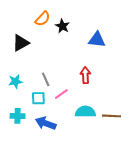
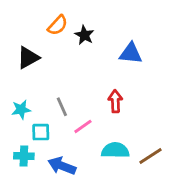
cyan square: (38, 98) -> (41, 132), moved
brown line: (112, 116) -> (150, 156), turned -36

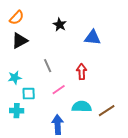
orange semicircle: (58, 25) -> (17, 18), moved
gray line: (62, 107) -> (48, 66), moved
blue arrow: (62, 166) -> (58, 125), moved, turned 66

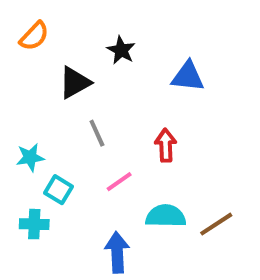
black triangle: (20, 41) -> (75, 83), moved
cyan square: (29, 94) -> (58, 190), turned 32

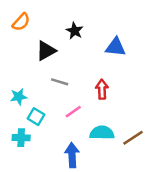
gray line: (97, 133) -> (60, 82), turned -49

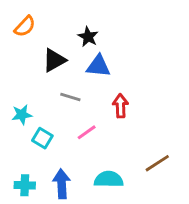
blue triangle: (116, 47) -> (98, 66), moved
cyan semicircle: (102, 133) -> (109, 179), moved
cyan cross: (21, 138) -> (25, 185), moved
blue arrow: (72, 155) -> (62, 184), moved

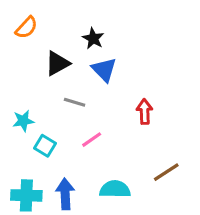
blue triangle: (98, 66) -> (104, 70), turned 40
red arrow: (120, 106) -> (144, 112), moved
cyan cross: (25, 185) -> (26, 195), size x1.4

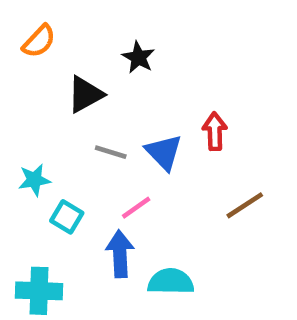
blue triangle: (104, 70) -> (164, 152), moved
red arrow: (144, 112) -> (215, 131), moved
brown line: (166, 172) -> (245, 205), moved
blue arrow: (65, 194) -> (120, 254), moved

